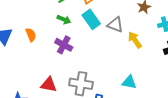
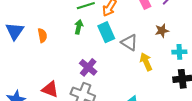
green arrow: (64, 20) -> (79, 27), turned -112
purple cross: (64, 45) -> (88, 67), moved

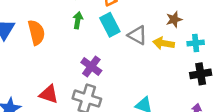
orange semicircle: (42, 35) -> (36, 33), size x1.5
yellow arrow: (146, 62) -> (164, 43), moved, turned -54

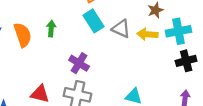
green arrow: (78, 20) -> (51, 29), moved
cyan cross: (196, 43) -> (179, 31), size x1.5

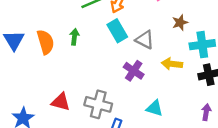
yellow arrow: (147, 34) -> (172, 64), moved
purple cross: (79, 63) -> (134, 71), moved

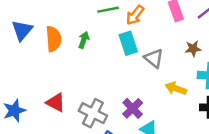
purple cross: (134, 71) -> (133, 108), moved

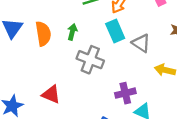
purple cross: (133, 108) -> (125, 93), turned 36
gray cross: (93, 113) -> (90, 60), moved

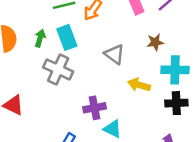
cyan rectangle: (115, 31) -> (67, 37), moved

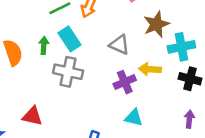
brown star: (155, 42) -> (156, 24), size x1.5
black cross: (176, 103) -> (190, 79), turned 30
purple cross: (95, 108) -> (125, 82), moved

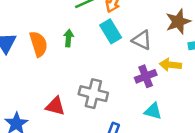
cyan rectangle: (70, 39) -> (111, 31), moved
gray cross: (68, 72) -> (93, 94), moved

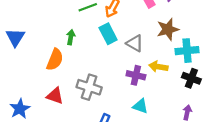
orange semicircle: (38, 44) -> (55, 60), moved, turned 35
purple cross: (146, 76) -> (136, 75), turned 30

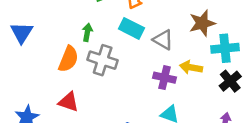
cyan rectangle: (108, 34) -> (131, 28), turned -36
black cross: (191, 78) -> (230, 81), turned 30
gray cross: (89, 87) -> (103, 60), moved

